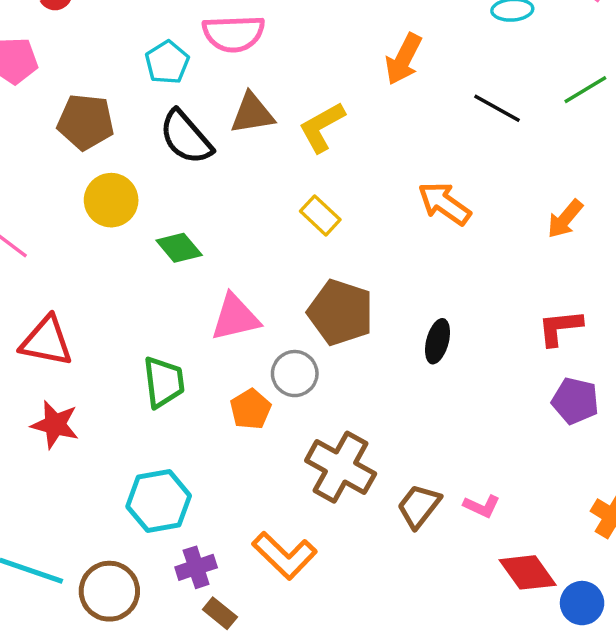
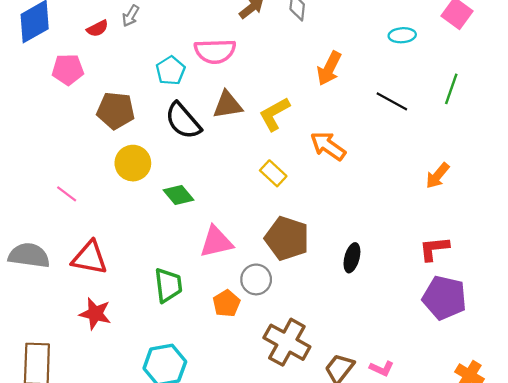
green line: (585, 90) -> (451, 89), turned -40
orange arrow: (444, 204) -> (328, 146), moved
purple pentagon: (575, 401) -> (444, 298), size x1.4

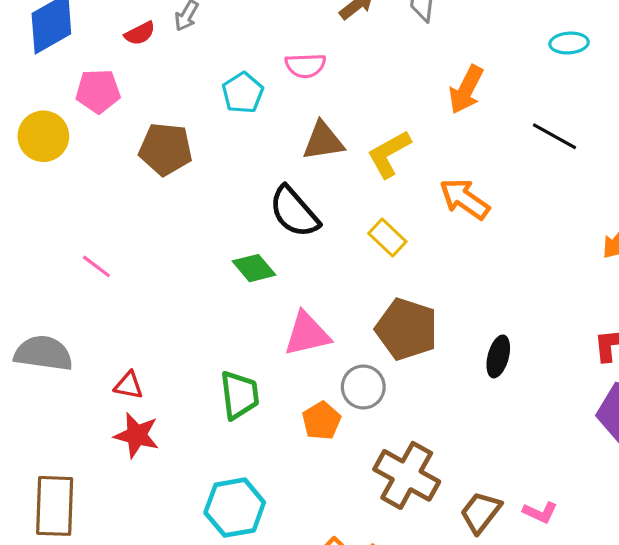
pink semicircle: (215, 51) -> (305, 66), size x0.7
black semicircle: (183, 121) -> (294, 212), moved
yellow circle: (133, 163) -> (43, 136), moved
red triangle: (89, 258) -> (129, 385), moved, size x0.6

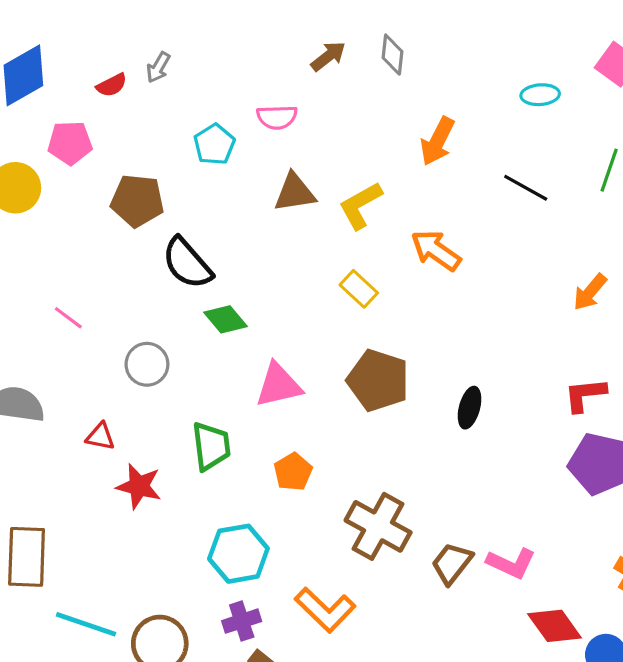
black semicircle: (294, 212) -> (187, 263), moved
gray circle: (363, 387) -> (147, 364), moved
red star: (137, 435) -> (139, 486), moved
cyan hexagon: (235, 508) -> (238, 554), moved
pink L-shape: (540, 512) -> (511, 563), size x1.4

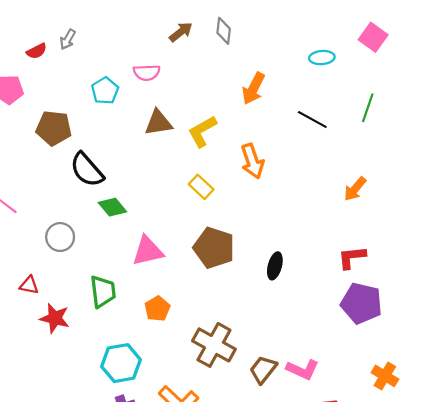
orange arrow: (436, 250) -> (252, 161), turned -144

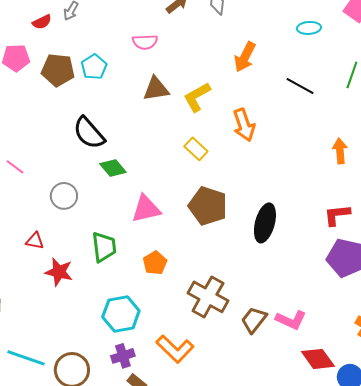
cyan pentagon: (105, 91) -> (94, 67), moved
brown pentagon: (54, 128) -> (58, 70), moved
orange arrow: (355, 189) -> (340, 151), turned 135
black ellipse: (275, 266) -> (265, 223), size x1.5

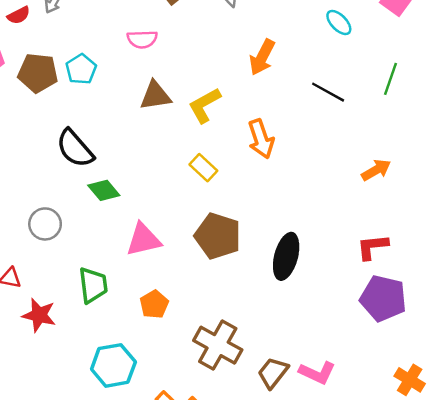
cyan ellipse: (309, 28) -> (339, 22), turned 50
orange arrow: (340, 151) -> (376, 170), turned 65

